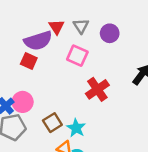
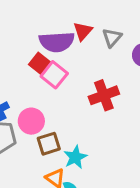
pink square: (77, 56) -> (54, 75), moved
red cross: (97, 89) -> (104, 95), moved
pink circle: (23, 102) -> (31, 121), moved

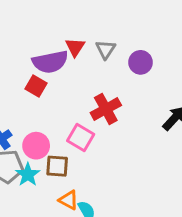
pink square: (54, 75) -> (81, 138), moved
brown square: (49, 144) -> (57, 166), turned 30
cyan star: (75, 157) -> (28, 175), moved

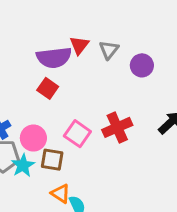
red square: (36, 86) -> (48, 88), moved
red cross: (106, 109) -> (117, 127), moved

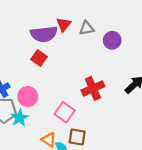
gray triangle: (109, 50) -> (87, 28), turned 42
pink square: (77, 134) -> (65, 112), moved
brown square: (52, 160) -> (77, 137), moved

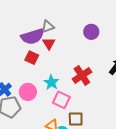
red triangle: (64, 24) -> (49, 43), moved
gray triangle: (87, 28) -> (48, 27), moved
cyan star: (20, 118) -> (51, 82), moved

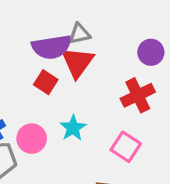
red triangle: (49, 43) -> (78, 62), size x1.5
red cross: (82, 75) -> (138, 95), moved
pink square: (61, 100) -> (126, 147), moved

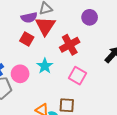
purple semicircle: (52, 47) -> (29, 18), size x0.7
red cross: (138, 95) -> (70, 45), moved

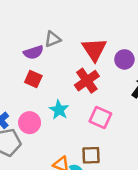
purple circle: (90, 17) -> (124, 59), moved
red triangle: (45, 26) -> (94, 49), moved

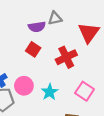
red cross: (87, 81) -> (66, 57), moved
cyan star: (59, 110) -> (50, 92), moved

